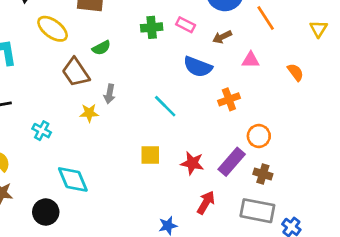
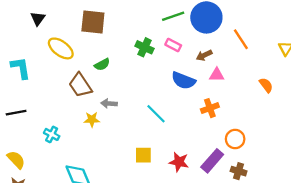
green cross: (152, 27) -> (145, 47), turned 30
pink triangle: (251, 60) -> (217, 75), moved
gray arrow: (110, 94) -> (109, 103), turned 84

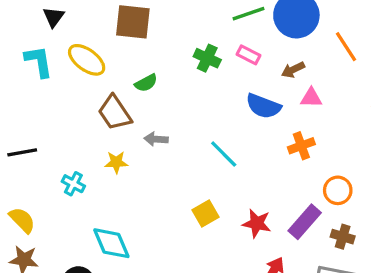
cyan L-shape: (21, 68) -> (39, 61), moved
yellow star: (92, 120) -> (116, 162), moved
yellow square: (143, 155) -> (206, 213), turned -30

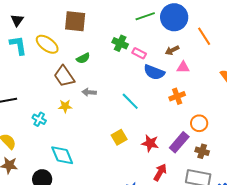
black triangle: (54, 17) -> (17, 20), moved
pink rectangle: (248, 55) -> (139, 53), moved

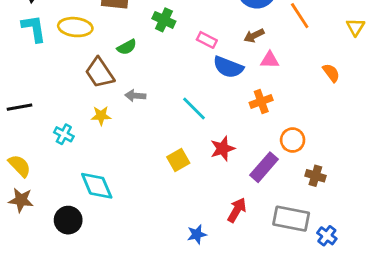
green cross: (120, 43) -> (164, 20), moved
yellow ellipse: (47, 44) -> (75, 27), turned -30
red star: (150, 143) -> (223, 149), moved, turned -30
brown cross: (202, 151) -> (315, 176), moved

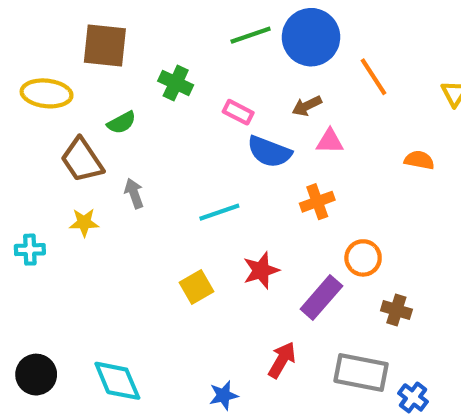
orange semicircle: (331, 73) -> (419, 160), turned -42
gray arrow: (135, 96) -> (134, 193), turned 66
cyan line: (194, 109) -> (219, 212), turned -64
cyan cross: (64, 134) -> (30, 250), turned -30
cyan diamond: (97, 186) -> (117, 381), moved

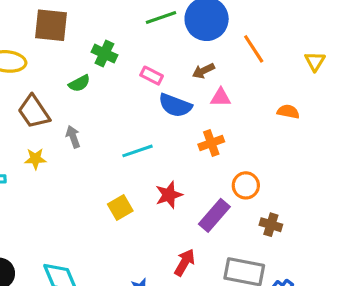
green semicircle: (122, 123) -> (79, 83), moved

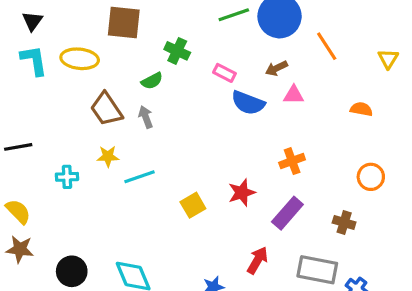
gray arrow: (73, 137) -> (146, 117), moved
orange cross: (211, 143) -> (292, 161), moved
cyan line: (137, 151) -> (139, 177), moved
orange circle: (246, 185) -> (371, 177), moved

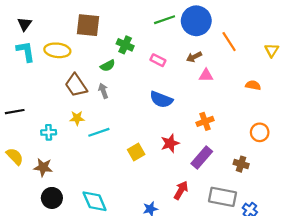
blue semicircle: (248, 103) -> (161, 100), moved
brown star: (20, 249) -> (43, 167), moved

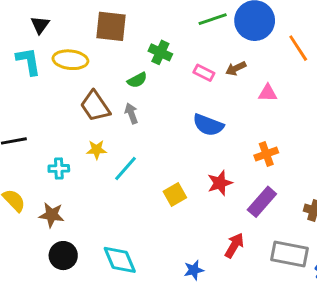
black triangle: (25, 24) -> (40, 25), moved
brown arrow: (194, 57) -> (236, 68), moved
cyan line: (99, 132) -> (126, 168), turned -30

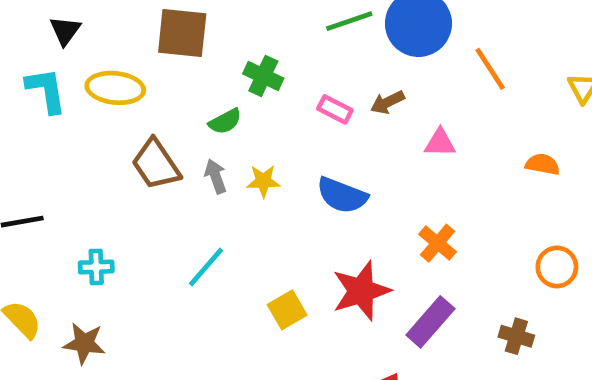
yellow star: (97, 150) -> (263, 181), moved
orange cross: (266, 154) -> (438, 243), turned -30
red star: (220, 183) -> (361, 291), size x1.4

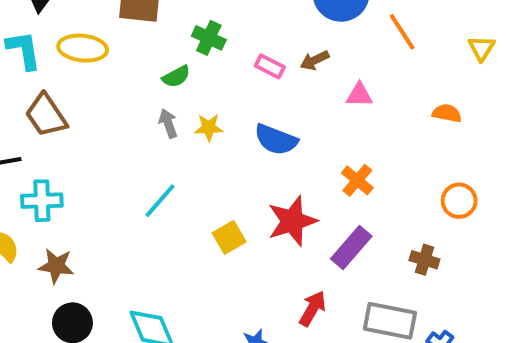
brown trapezoid: (156, 164) -> (46, 115), moved
cyan cross: (96, 267) -> (42, 201), moved, size x1.4

